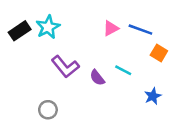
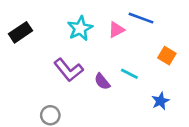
cyan star: (48, 27) -> (80, 28), moved
blue line: (140, 30) -> (141, 18), moved

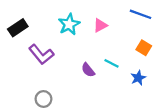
blue line: (141, 18) -> (140, 14), moved
purple L-shape: (68, 70) -> (41, 54), moved
blue star: (160, 101) -> (138, 78), moved

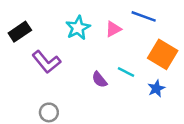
blue line: (140, 14) -> (144, 16), moved
orange square: (144, 48) -> (163, 54), size x1.6

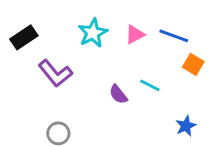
blue line: (144, 16) -> (174, 36), moved
orange square: (163, 54) -> (193, 64), size x0.6
blue star: (156, 88) -> (186, 126), moved

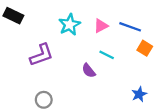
black rectangle: (24, 37) -> (13, 16), moved, turned 60
purple L-shape: (55, 73) -> (41, 55), turned -70
cyan line: (150, 85) -> (107, 55), moved

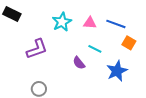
pink triangle: (101, 26) -> (90, 23), turned 32
blue star: (139, 94) -> (117, 71), moved, size x1.5

